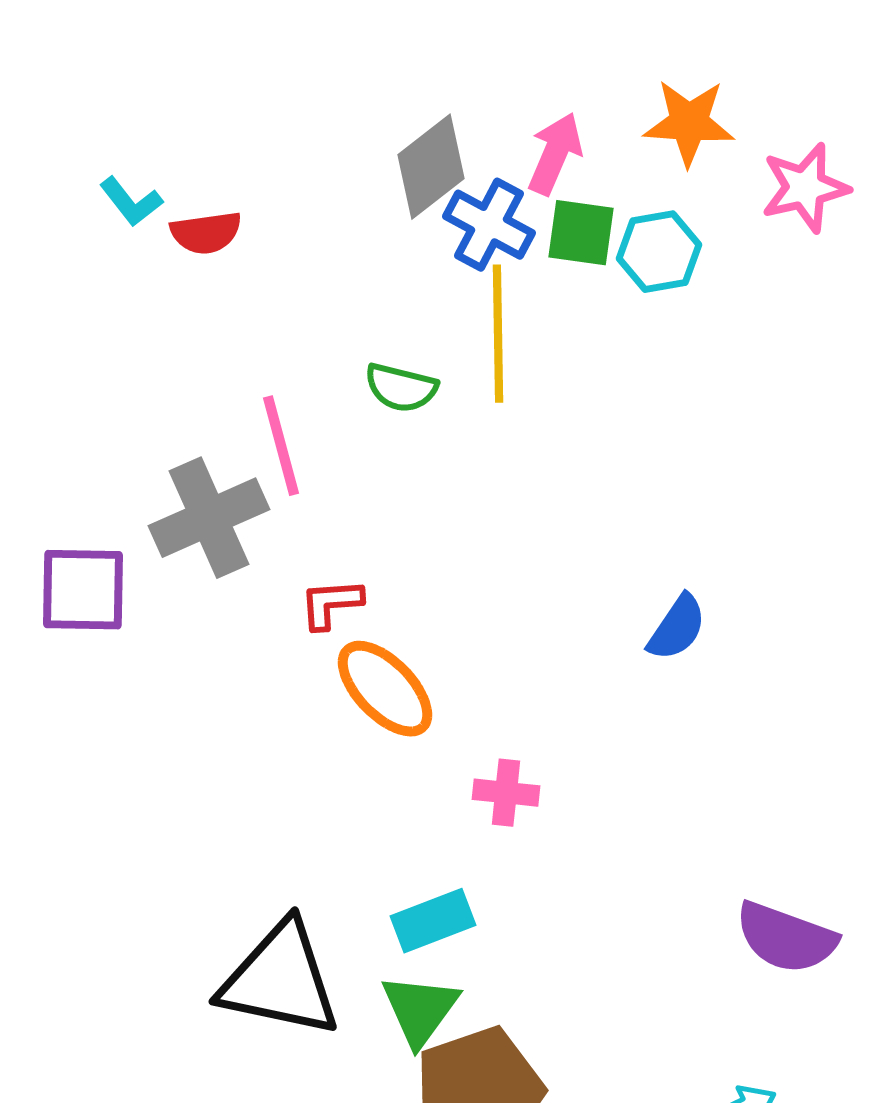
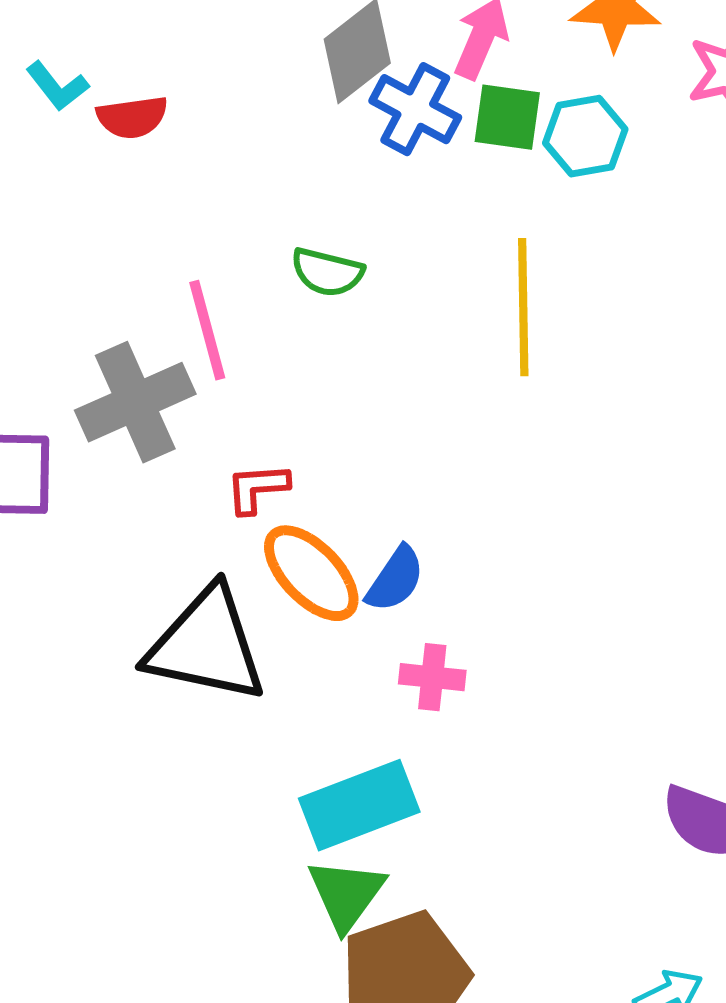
yellow line: (498, 334) -> (523, 307), moved
blue semicircle: (677, 628) -> (395, 579), moved
cyan rectangle: (433, 921) -> (359, 805), size x1.4
black triangle: (280, 980) -> (206, 645), moved

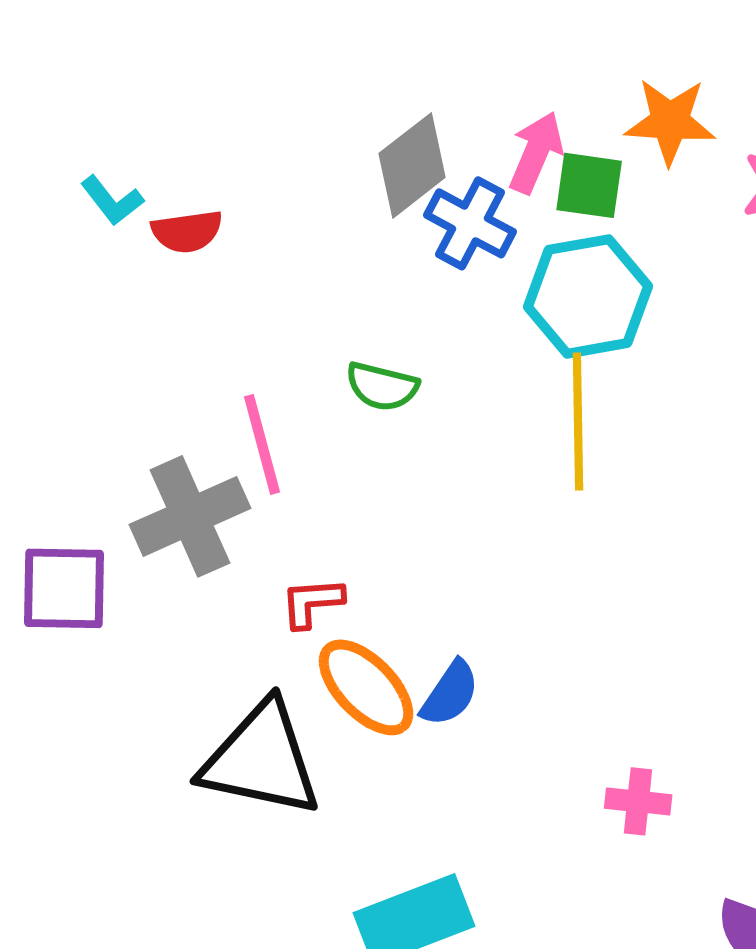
green square: (507, 117) -> (589, 185), moved
cyan hexagon: (585, 136) -> (588, 296), moved, size x1.5
pink cross: (432, 677) -> (638, 801), moved

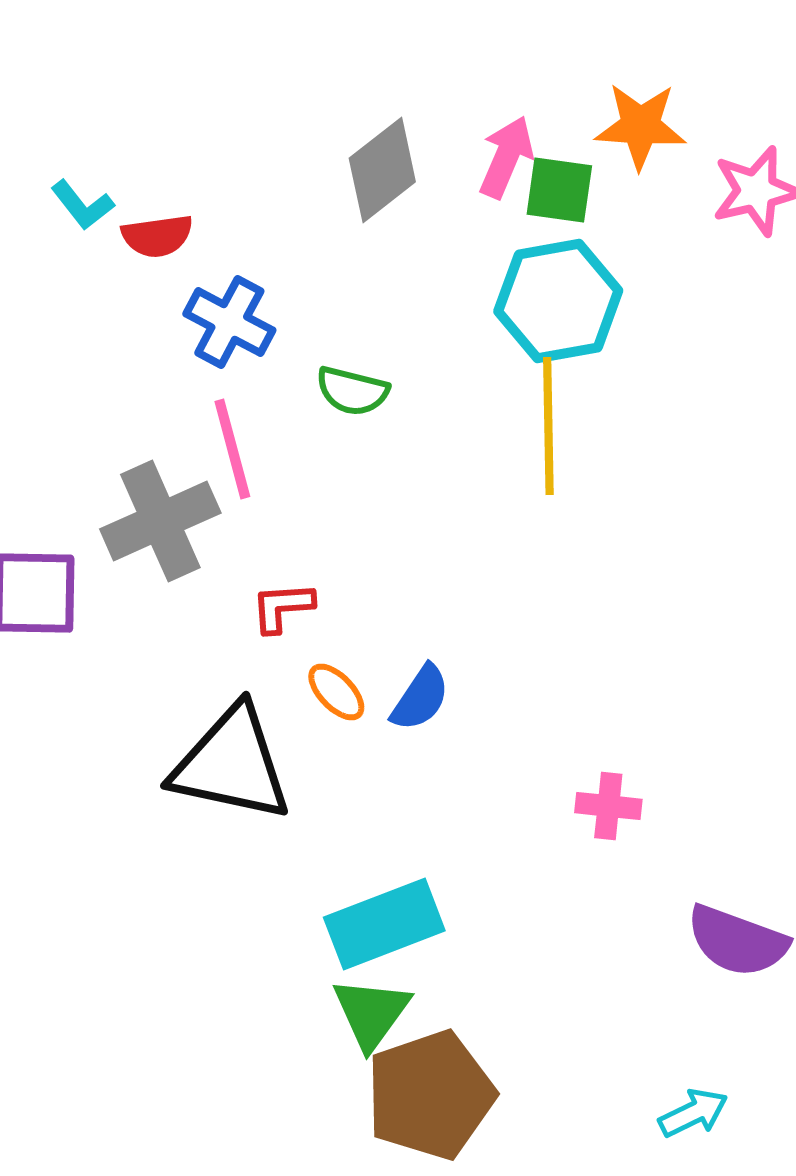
blue cross: (470, 223) -> (229, 322), moved
orange ellipse: (366, 687) -> (336, 692), size x0.6

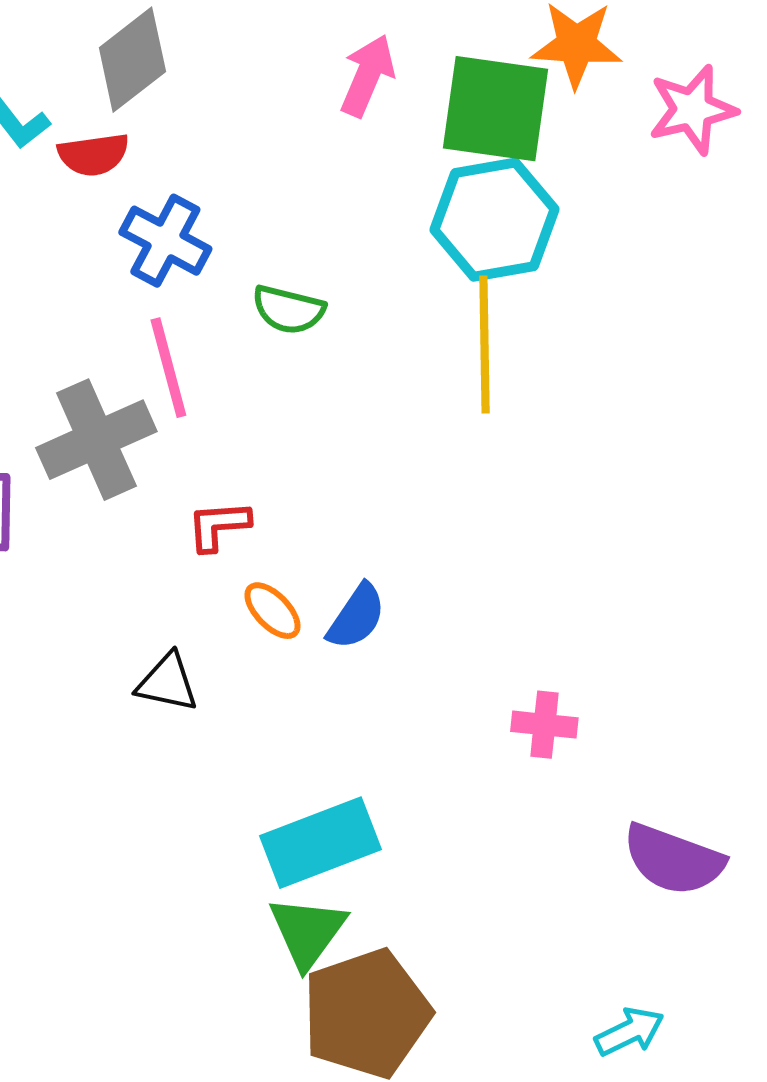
pink arrow: (506, 157) -> (367, 76), moved
gray diamond: (382, 170) -> (132, 60), moved
green square: (559, 190) -> (495, 109), size x1.6
black triangle: (231, 764) -> (167, 683), size x0.5

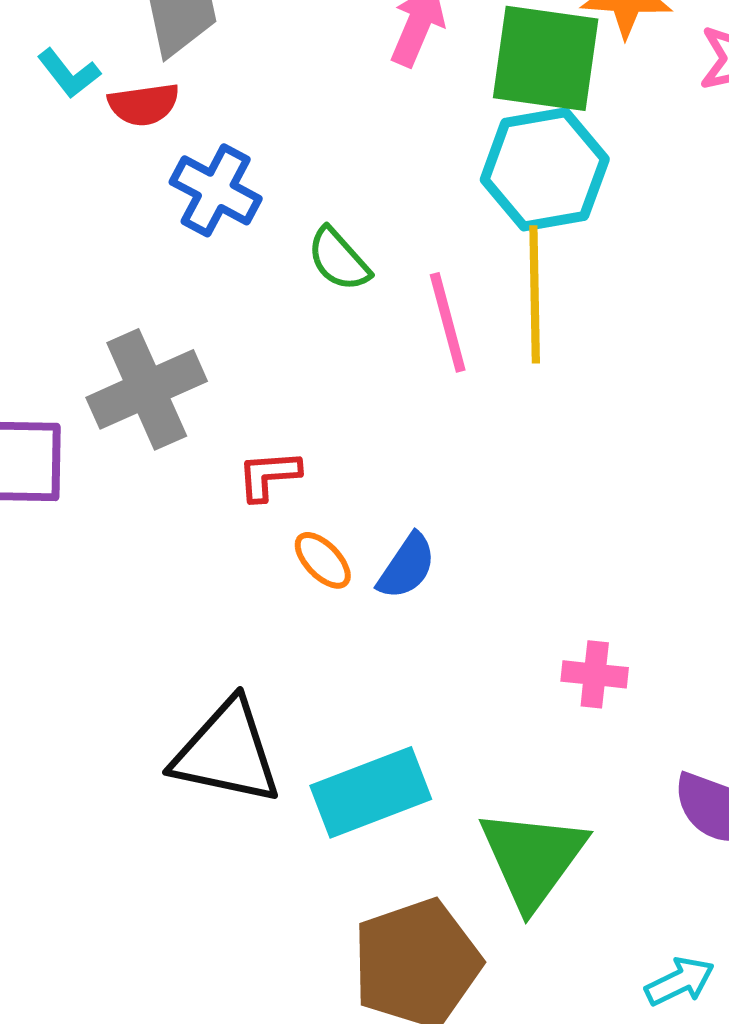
green semicircle: (288, 310) -> (339, 259), turned 34
pink line: (168, 368) -> (448, 322), moved
black triangle: (167, 683) -> (227, 752), moved, size x1.8
green triangle: (307, 932) -> (533, 858), moved, size x1.4

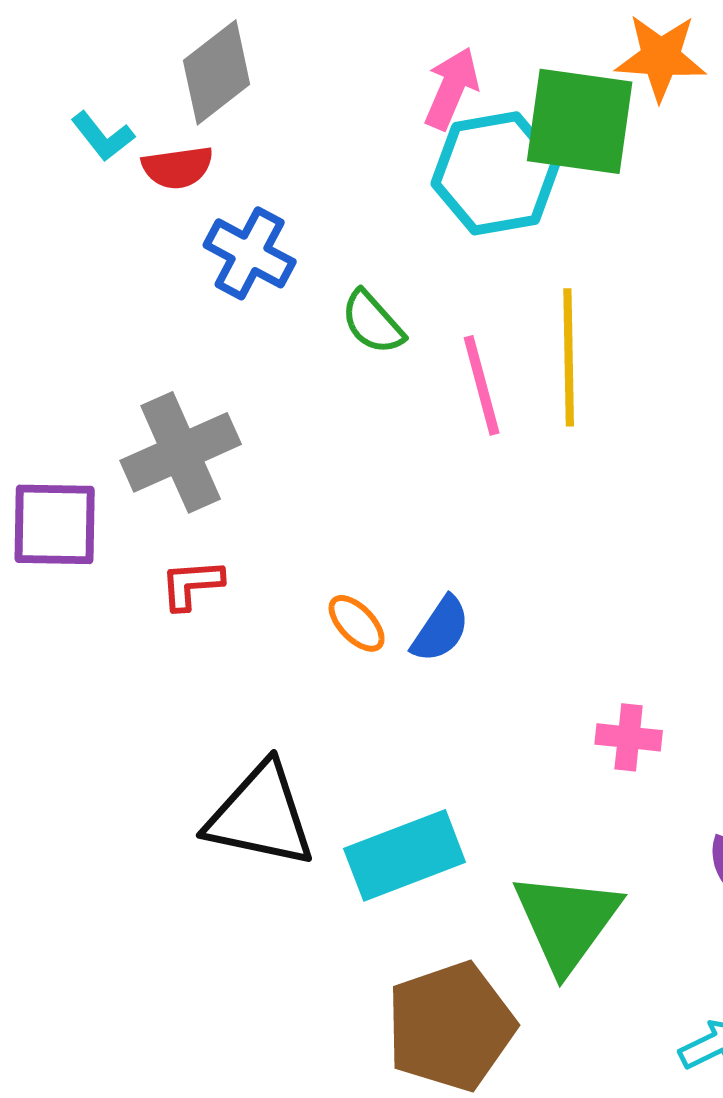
cyan hexagon: (545, 169) -> (496, 173), moved
red L-shape: (269, 475) -> (192, 584), moved

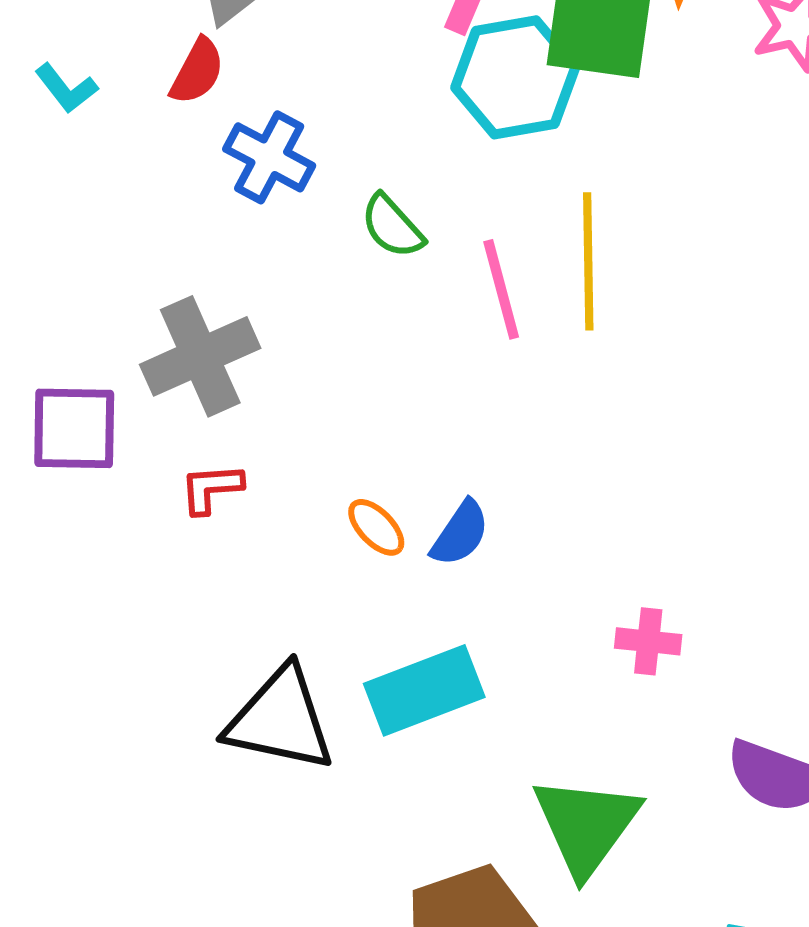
cyan L-shape: (103, 136) -> (66, 88), moved
red semicircle: (178, 167) -> (197, 71), turned -54
cyan rectangle: (405, 855) -> (424, 690), moved

